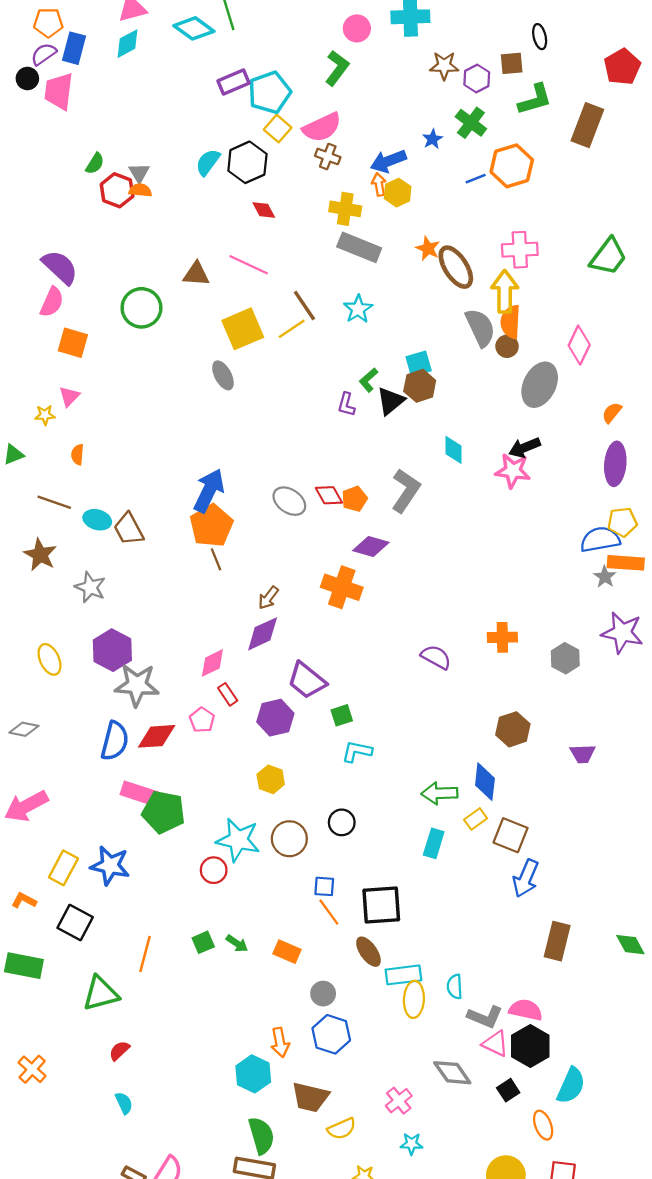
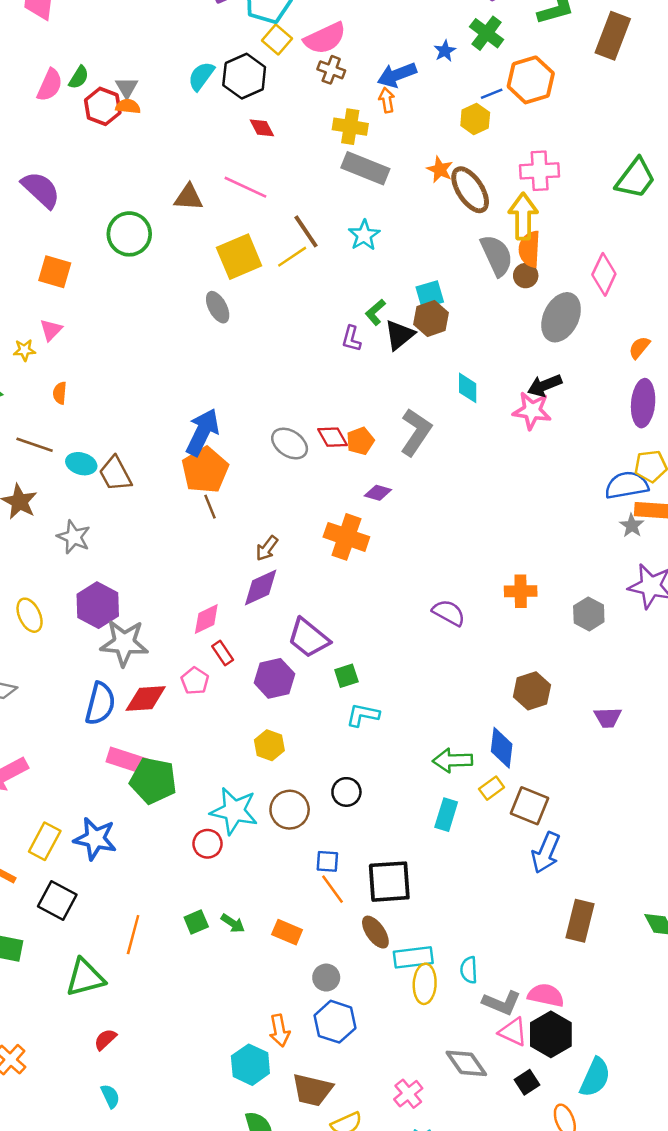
yellow hexagon: (398, 193) -> (475, 119), moved
pink semicircle: (52, 302) -> (50, 85), moved
purple diamond: (371, 547) -> (378, 493), size x0.7

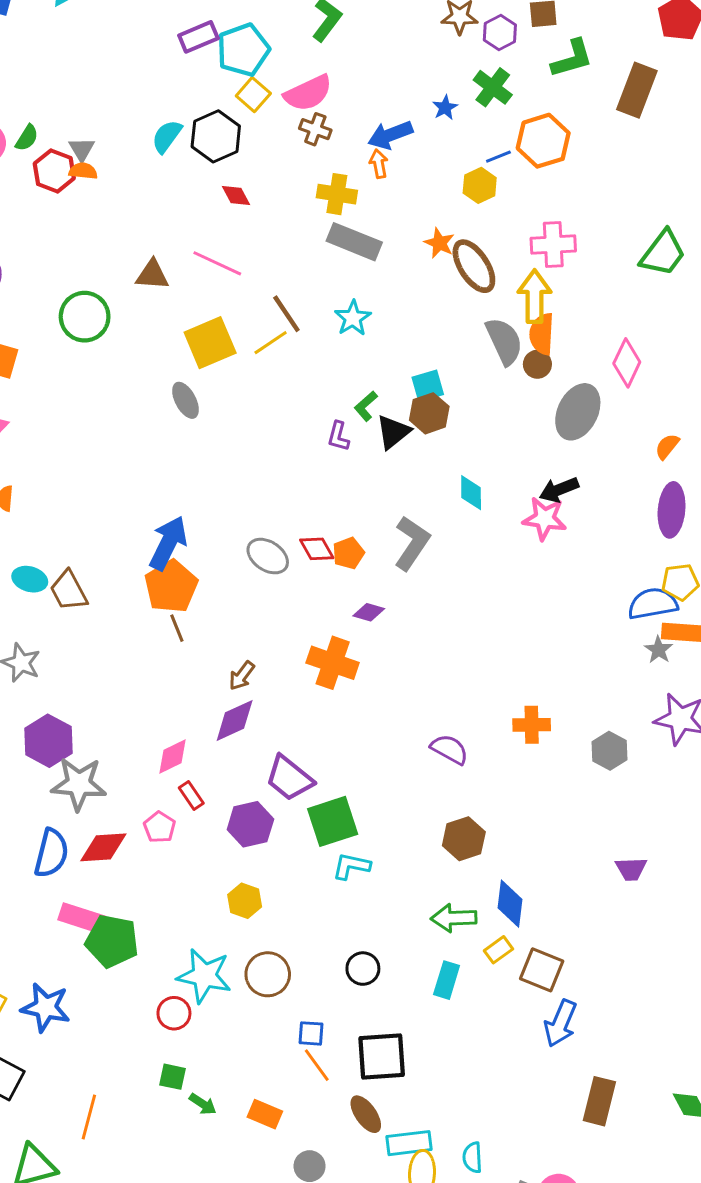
green square: (346, 676) -> (333, 821), size x1.8
brown hexagon: (532, 691) -> (464, 839), moved
black circle: (346, 792) -> (363, 969), moved
green square: (196, 922) -> (173, 1077), moved, turned 35

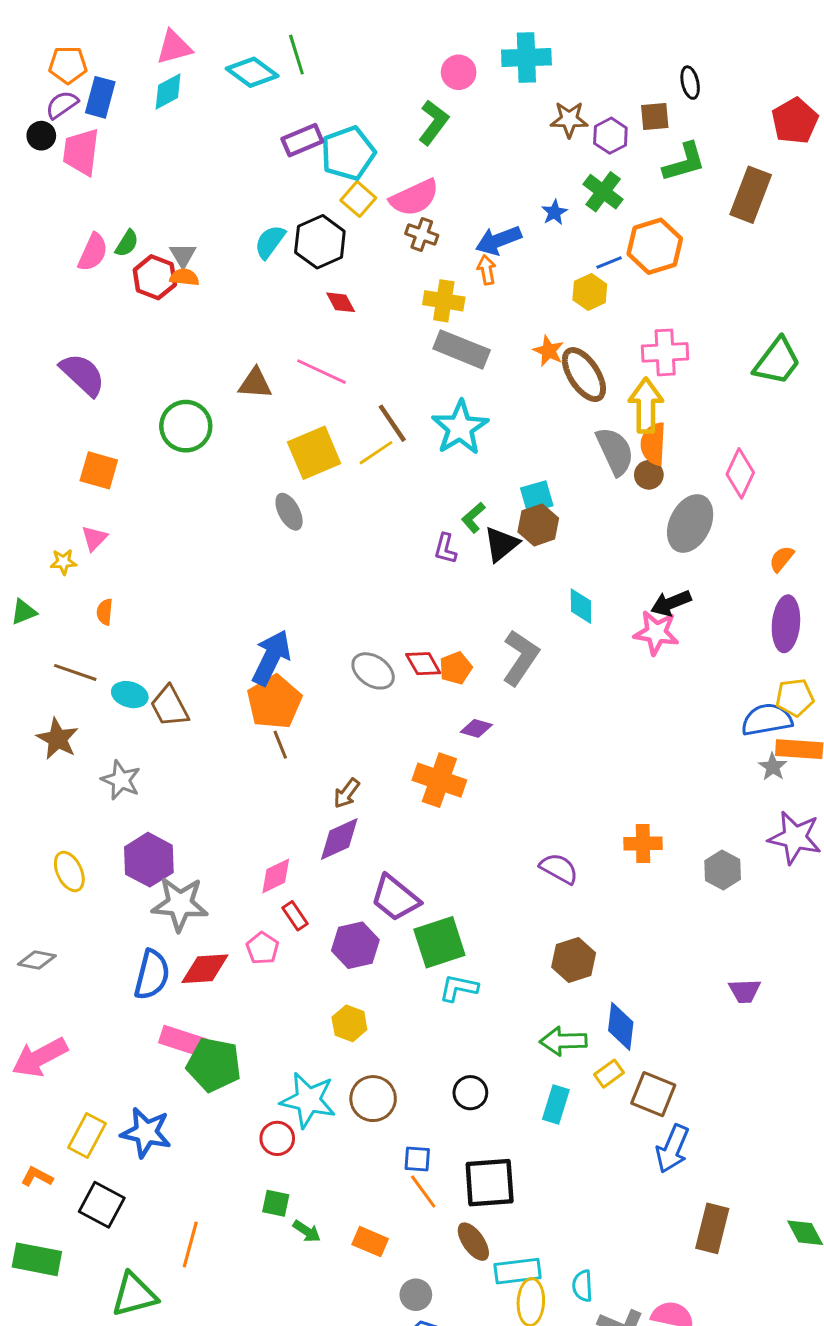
cyan star: (353, 318) -> (460, 428), size x1.5

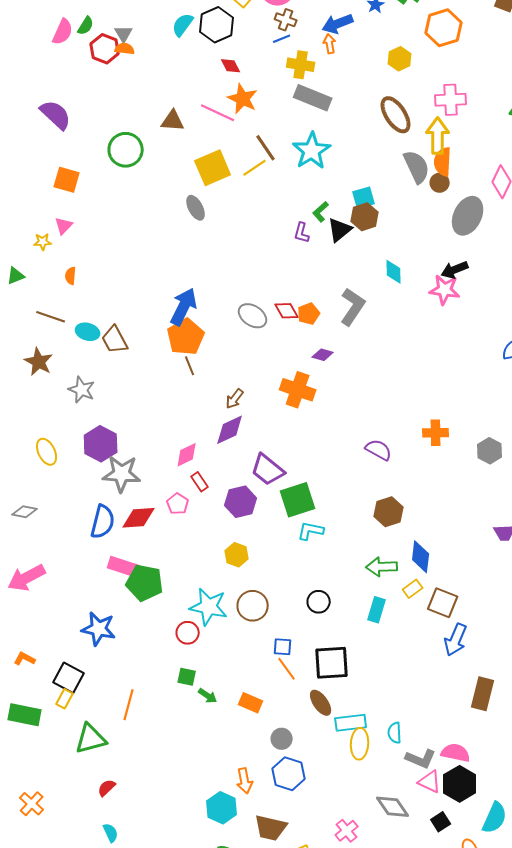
blue line: (609, 262) -> (282, 39), moved
orange star: (549, 351) -> (243, 99), moved, size x1.4
yellow rectangle: (87, 1135) -> (65, 699), moved, size x0.7

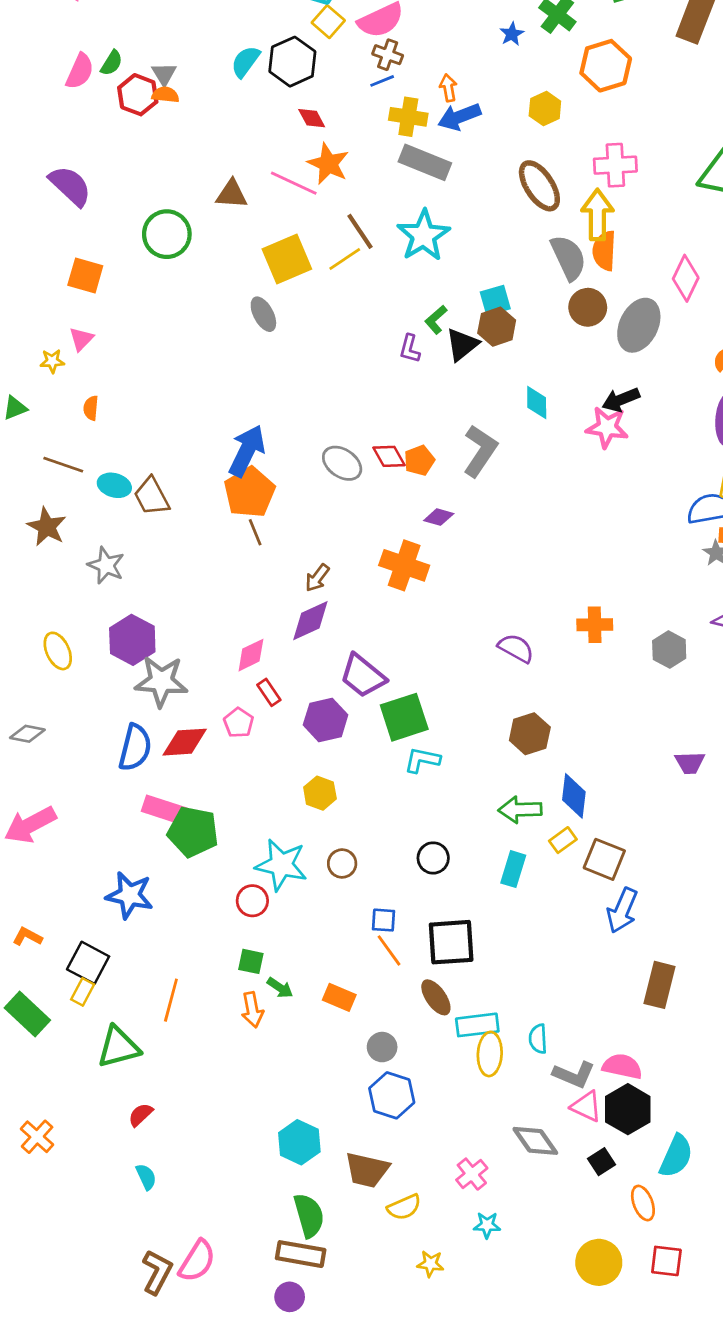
blue arrow: (338, 24) -> (459, 117), moved
brown circle: (440, 183) -> (588, 307), moved, size x1.4
brown circle: (253, 606) -> (342, 863), size x0.7
green rectangle: (25, 715) -> (27, 1014), turned 32
orange arrow: (245, 781) -> (252, 1010), moved

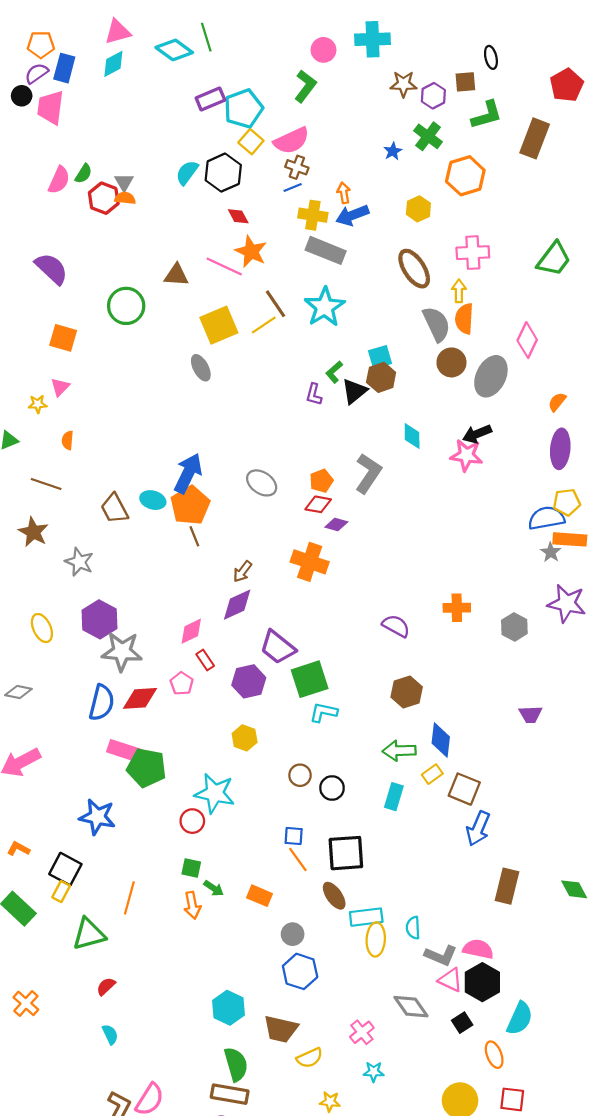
yellow arrow: (597, 215) -> (459, 291), size x0.6
red diamond: (389, 456) -> (318, 504), moved, turned -50
cyan ellipse: (114, 485) -> (153, 500), moved
brown circle: (342, 863) -> (300, 775), moved

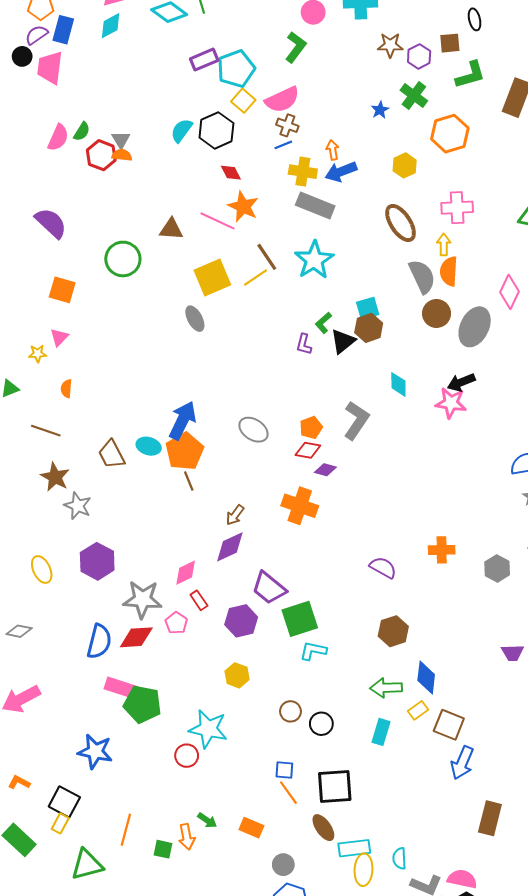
brown star: (33, 532) -> (55, 477), moved
gray star: (122, 651) -> (142, 599), moved
green square: (191, 868) -> (163, 849), moved

